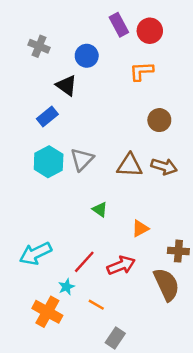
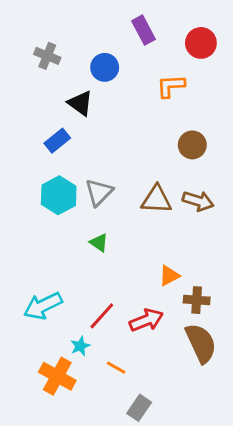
red circle: (150, 31) -> (201, 43), moved
green triangle: (100, 209) -> (99, 243), moved
brown cross: (178, 251) -> (197, 300), moved

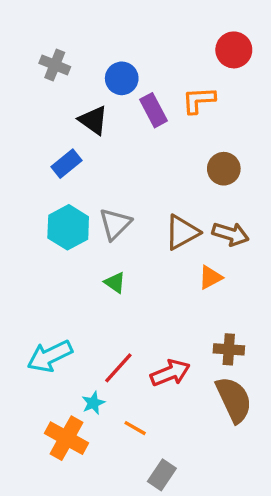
purple rectangle: (143, 30) -> (154, 110), moved
brown triangle: (156, 200) -> (182, 232), turned -32
orange triangle: (169, 276) -> (210, 277), moved

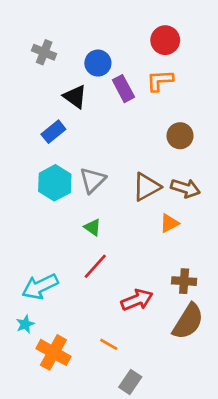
red circle: (234, 50) -> (165, 40), moved
red line: (118, 368) -> (95, 266), moved
brown semicircle: (234, 400) -> (188, 321), turned 57
cyan star: (93, 403) -> (25, 324), moved

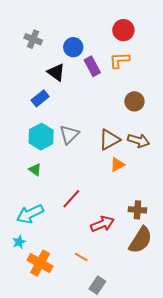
orange triangle: (169, 223) -> (117, 165), moved
green triangle: (93, 227) -> (35, 170), moved

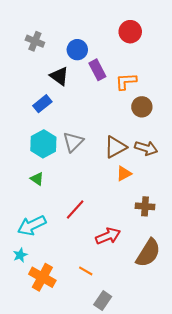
orange L-shape: (119, 60) -> (126, 81), moved
brown cross: (137, 210) -> (145, 206), moved

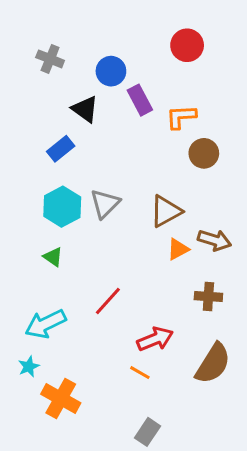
brown arrow: (146, 148) -> (214, 240), moved
orange line: (86, 271) -> (140, 373), moved

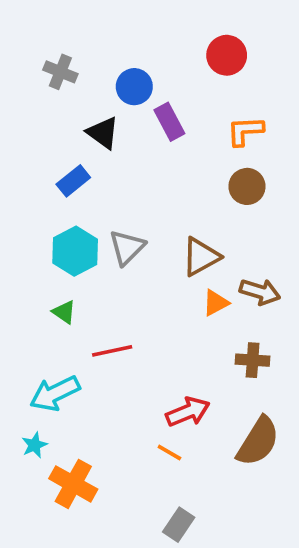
orange L-shape: (181, 117) -> (245, 131), moved
red line: (108, 301) -> (112, 351), moved, turned 36

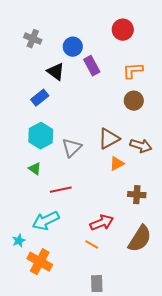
gray triangle: (127, 247) -> (72, 148), moved
brown arrow: (260, 292) -> (141, 146), moved
cyan arrow: (55, 393) -> (46, 221), moved
gray rectangle: (179, 525) -> (97, 284), turned -36

